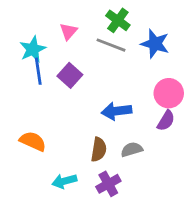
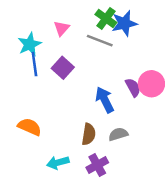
blue star: (155, 44) -> (124, 23), moved, turned -30
blue arrow: (117, 111) -> (105, 100), turned 70
purple semicircle: (166, 121) -> (133, 87), moved, turned -60

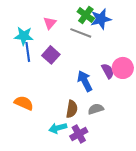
cyan star: (30, 44) -> (24, 36), turned 30
cyan arrow: (58, 163) -> (58, 128), moved

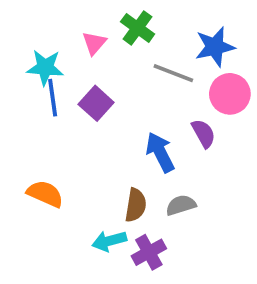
green cross: (86, 15) -> (138, 28), moved
blue star: (101, 19) -> (215, 47), moved
gray line: (81, 33) -> (173, 73), moved
pink circle: (123, 68) -> (230, 94), moved

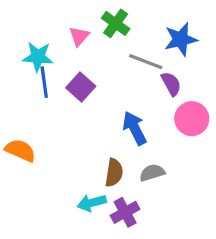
pink circle: (230, 94) -> (192, 119), moved
purple semicircle: (203, 133) -> (171, 84), moved
orange semicircle: (45, 194) -> (20, 150), moved

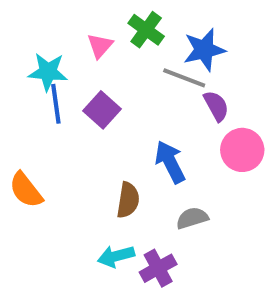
blue star: (181, 39) -> (204, 50), moved
orange semicircle: (20, 150) -> (26, 190), turned -152
brown semicircle: (114, 173) -> (128, 200), moved

